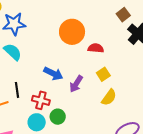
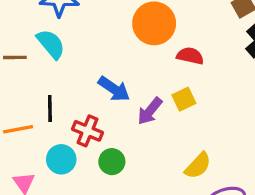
yellow square: (103, 74) -> (184, 99), moved
yellow semicircle: (109, 97) -> (198, 166), moved
cyan circle: (37, 122) -> (61, 159), moved

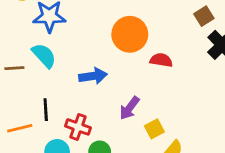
blue arrow: (114, 89) -> (93, 76), moved, turned -40
yellow square: (184, 99) -> (154, 129), moved

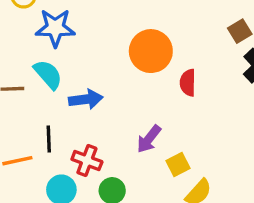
red semicircle: (161, 60) -> (188, 83), turned -100
blue arrow: (93, 76) -> (86, 99), moved

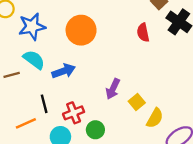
orange circle: (151, 51) -> (81, 30), moved
red semicircle: (188, 83) -> (143, 32), moved
red cross: (87, 160) -> (74, 113), turned -30

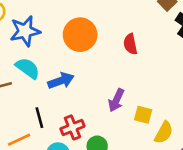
red semicircle: (143, 32) -> (130, 44), moved
yellow square: (137, 102) -> (143, 115), turned -35

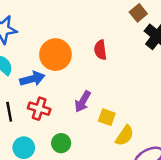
orange circle: (80, 35) -> (55, 55), moved
red cross: (72, 127) -> (39, 109), moved, turned 35

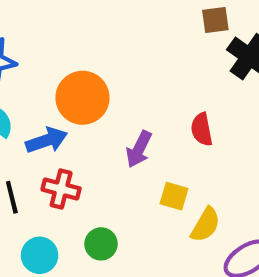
brown square: (138, 13) -> (215, 20), turned 35
red semicircle: (100, 50) -> (202, 129), moved
purple arrow: (83, 101) -> (139, 149), moved

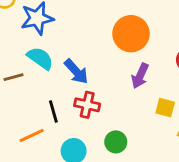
orange circle: (83, 98) -> (131, 34), moved
blue arrow: (47, 140) -> (76, 71), turned 68

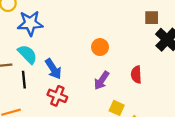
orange circle: (131, 34) -> (100, 47), size x0.6
black line: (53, 111) -> (24, 80), moved

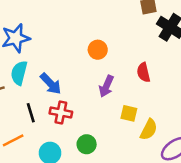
cyan semicircle: (27, 54) -> (19, 73), turned -110
black line: (24, 80) -> (31, 113), moved

